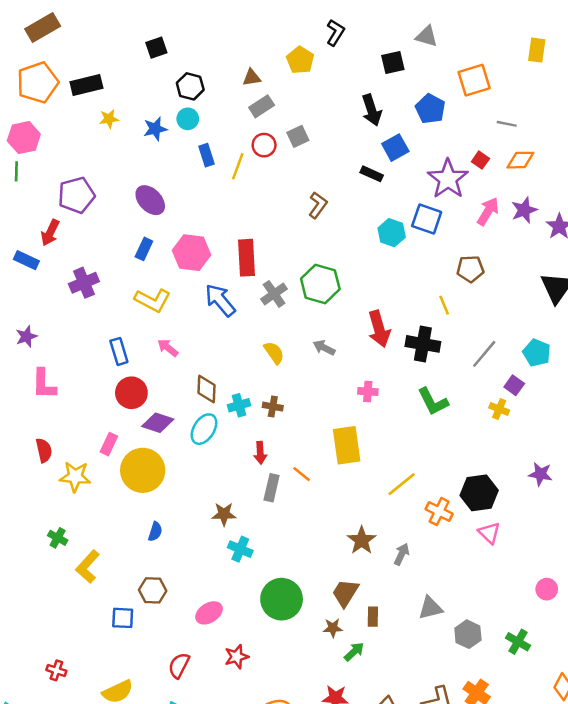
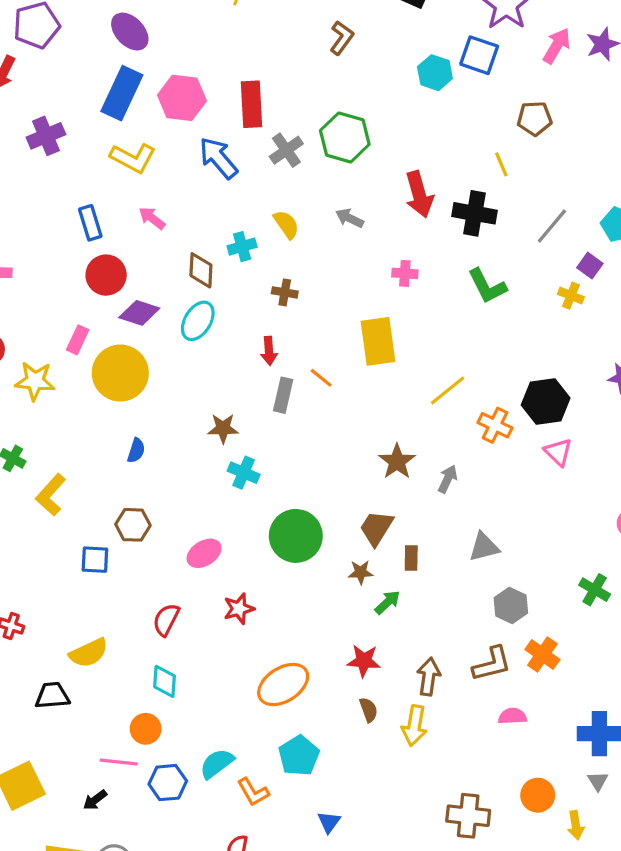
blue rectangle: (144, 249) -> (122, 93), size x1.8
cyan cross: (239, 405) -> (242, 247), moved
gray hexagon: (468, 634) -> (511, 605), moved

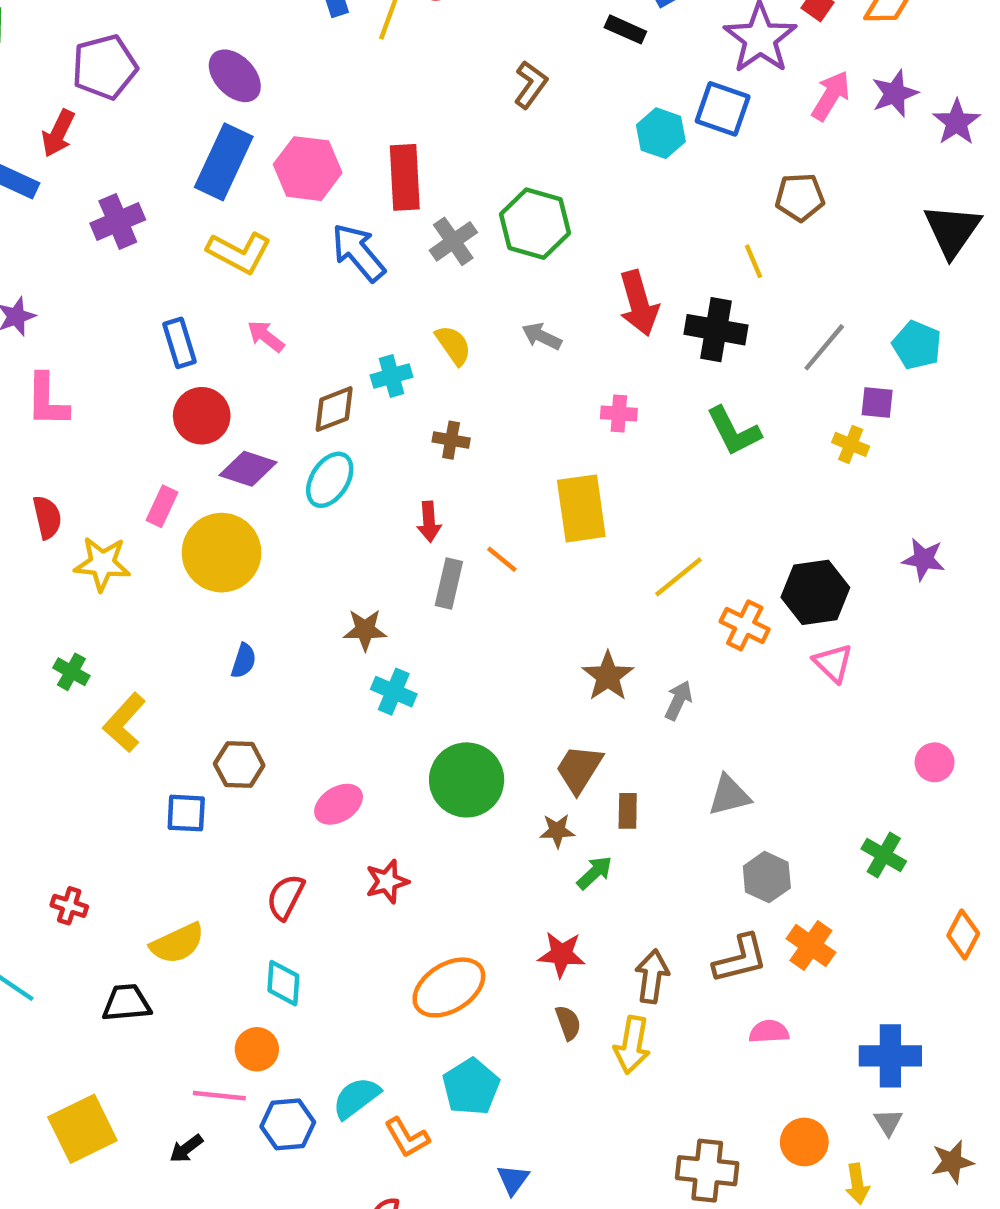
purple square: (590, 266) -> (877, 403), turned -30
brown diamond: (201, 270) -> (334, 409), turned 66

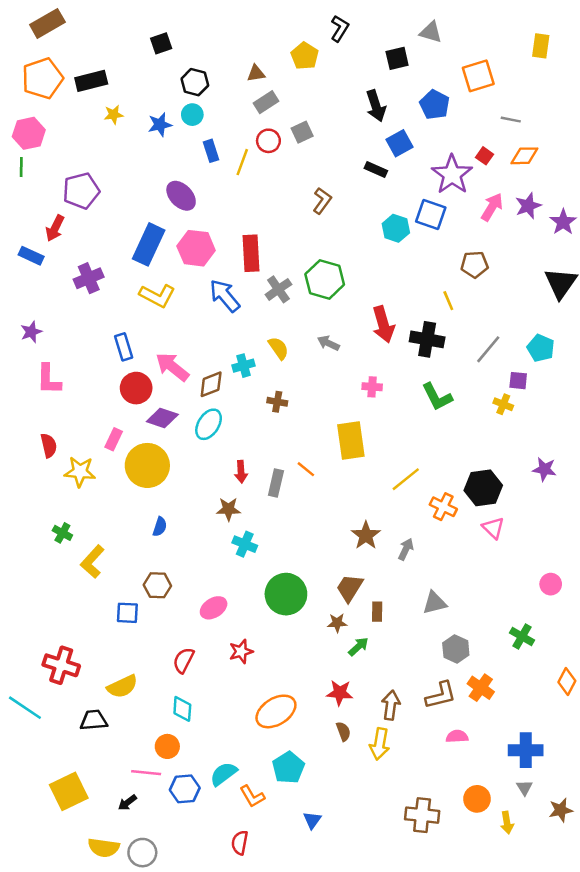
purple ellipse: (235, 76) -> (181, 196), moved
pink arrow: (266, 336) -> (172, 367), moved, size x1.6
red arrow: (429, 522) -> (241, 472), moved
red cross: (69, 906) -> (61, 665), size x1.8

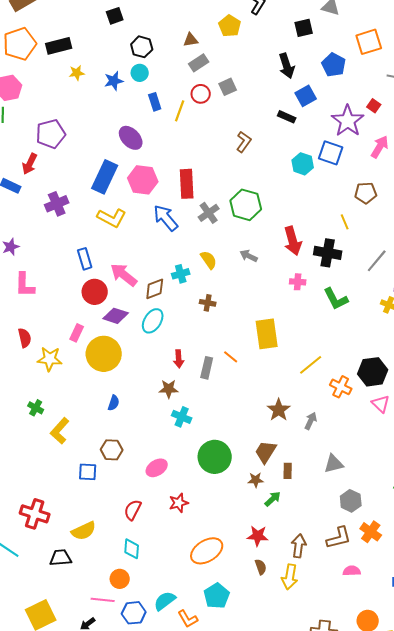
pink cross: (372, 387) -> (298, 282), moved

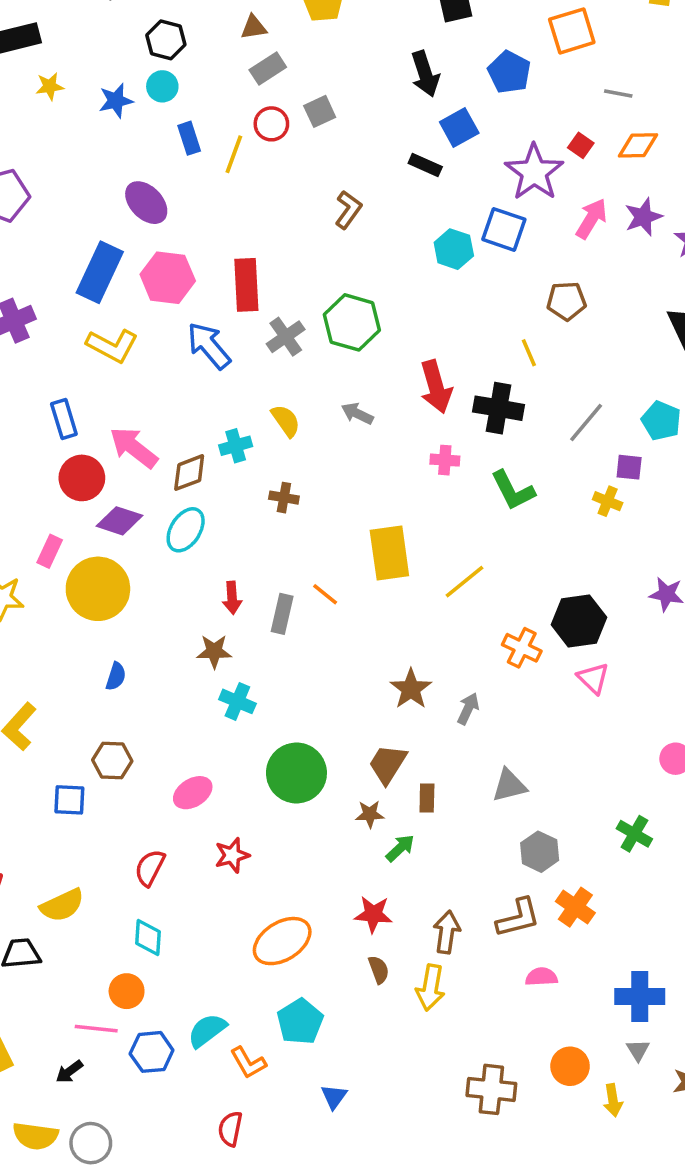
yellow line: (311, 365) -> (465, 582), moved

